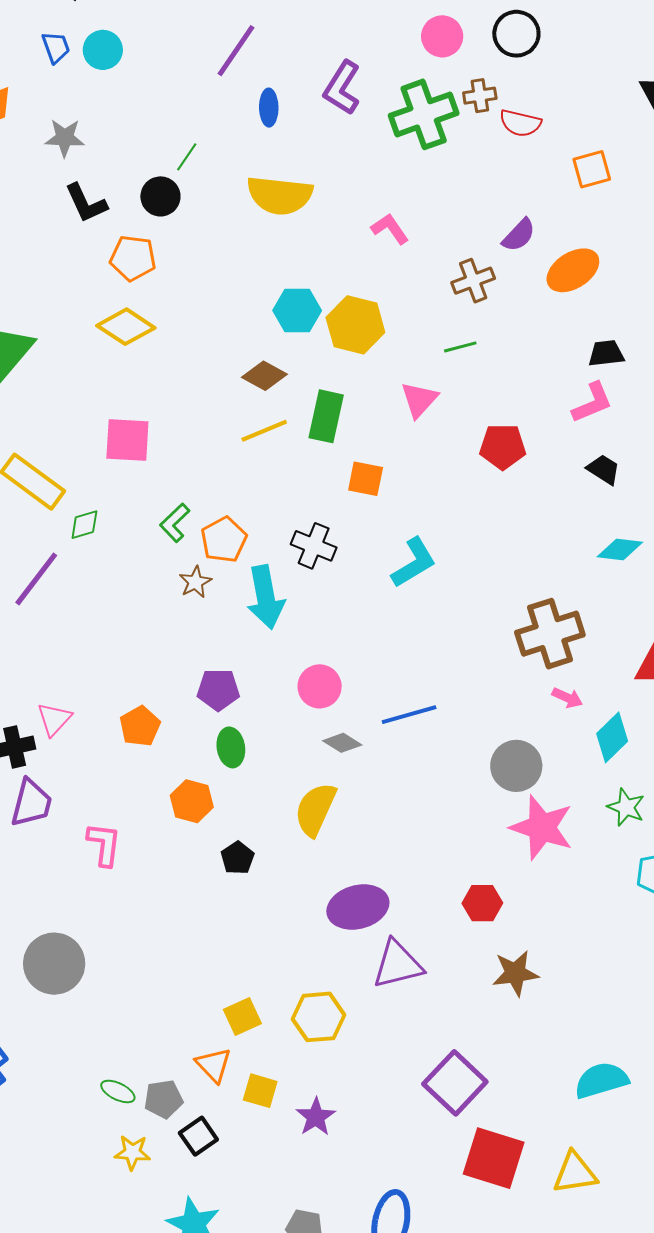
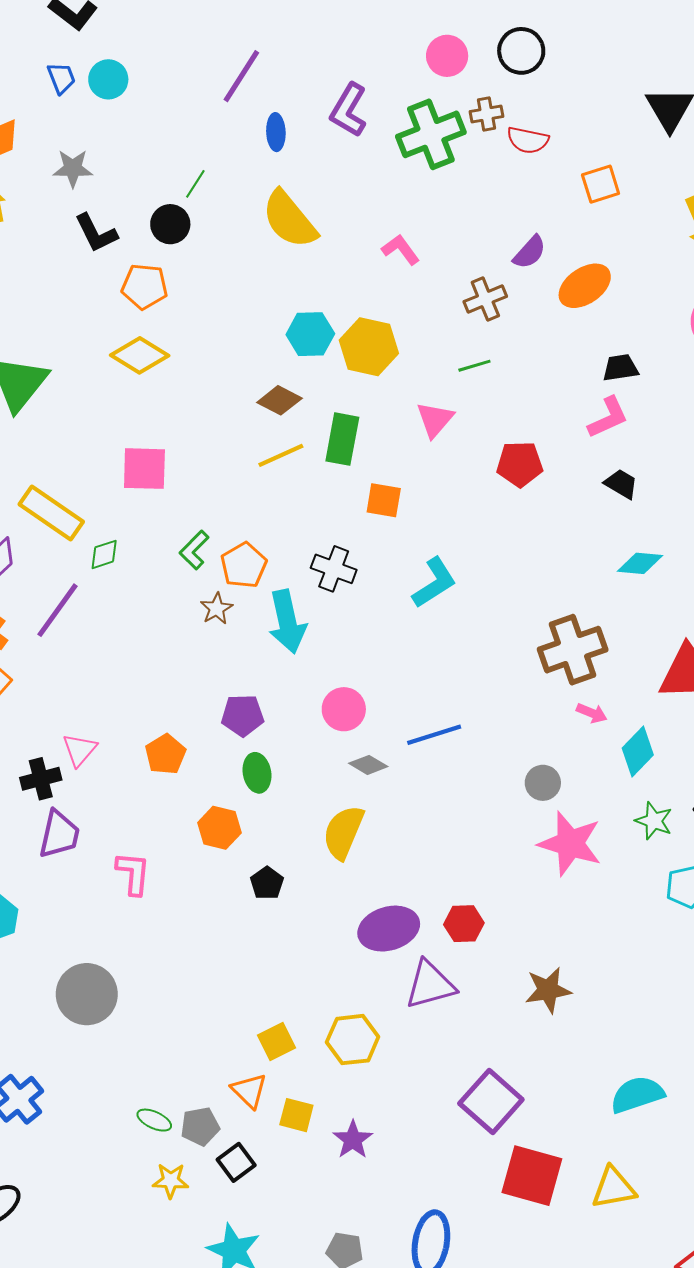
yellow semicircle: (280, 195) -> (289, 219), turned 46
gray circle: (516, 766) -> (543, 783), size x0.7
red hexagon: (482, 903) -> (464, 924), moved

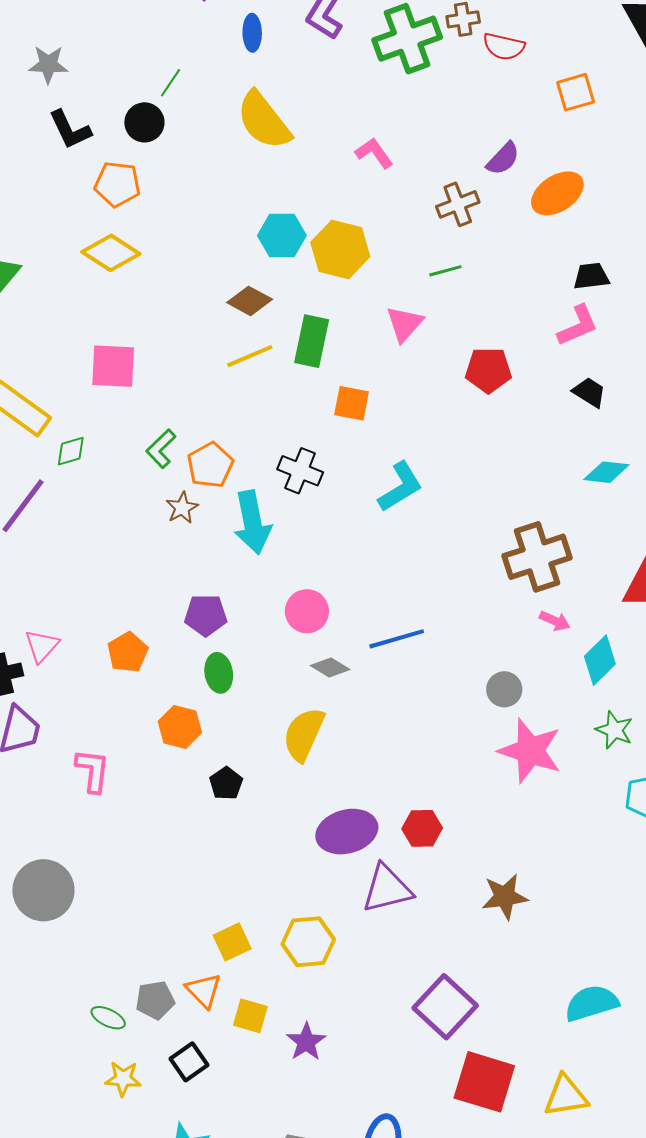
gray pentagon: (200, 1126) -> (155, 1000), moved

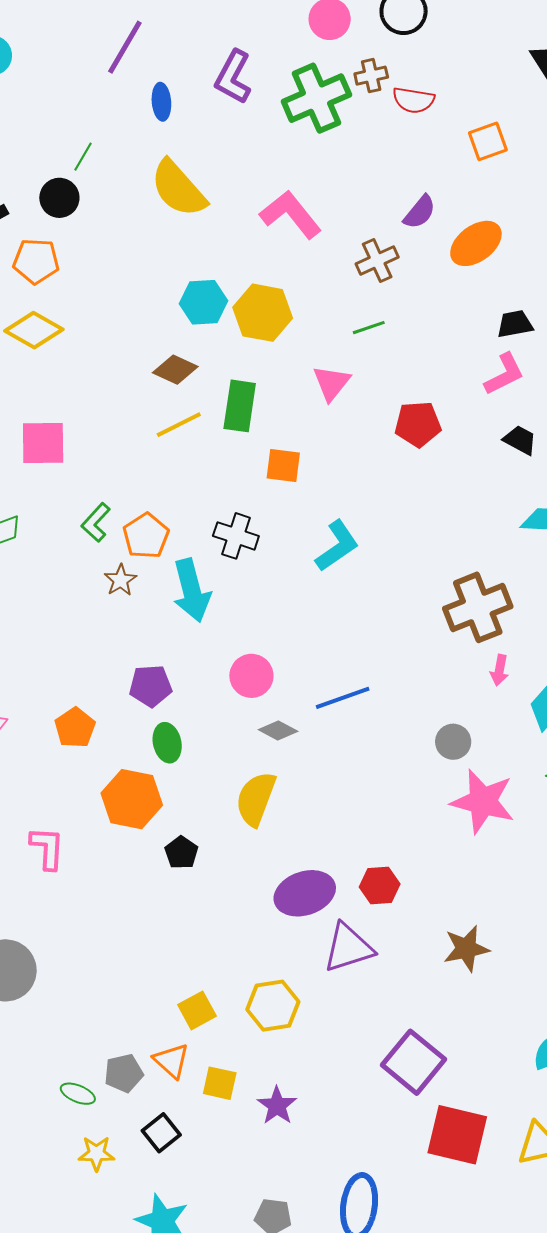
pink L-shape: (374, 153) -> (291, 214), size x1.6
pink arrow: (555, 621) -> (499, 670), turned 80
orange hexagon: (180, 727) -> (132, 799), size x1.4

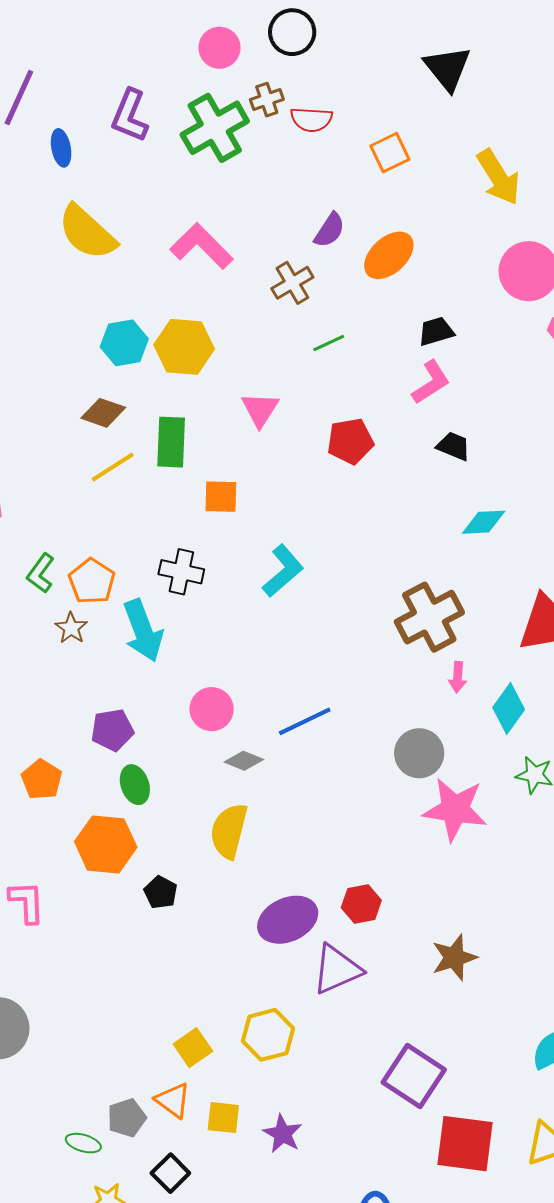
green line: (369, 328) -> (329, 343), moved
gray circle: (453, 742) -> (419, 753), size x1.4

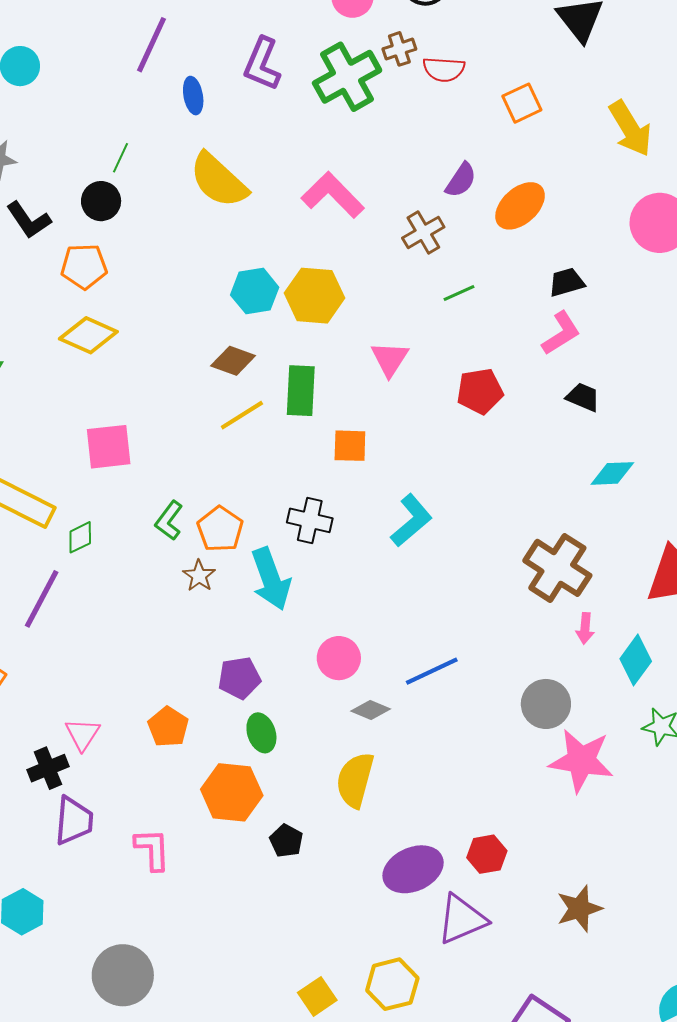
brown cross: (429, 617) -> (557, 568), turned -30

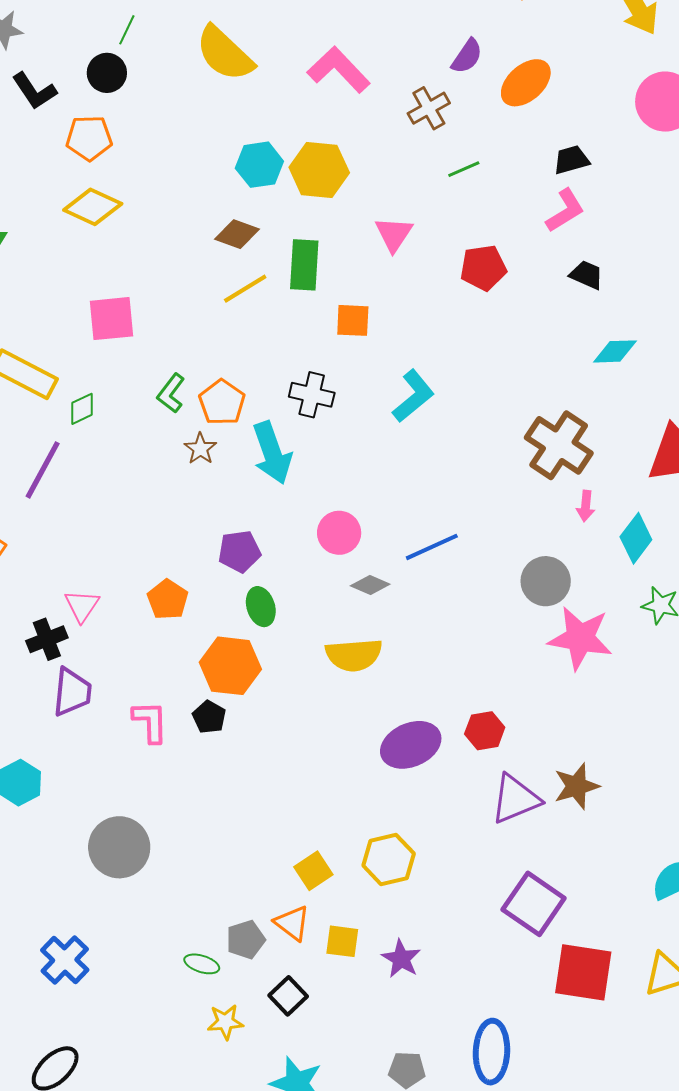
yellow semicircle: (355, 780) -> (354, 655), turned -110
black pentagon: (286, 841) -> (209, 717), moved
purple triangle: (462, 919) -> (515, 799), moved

